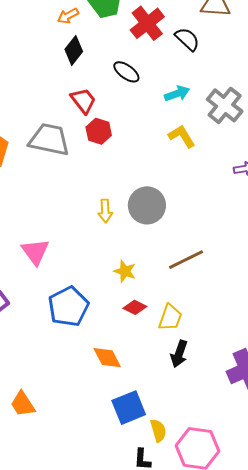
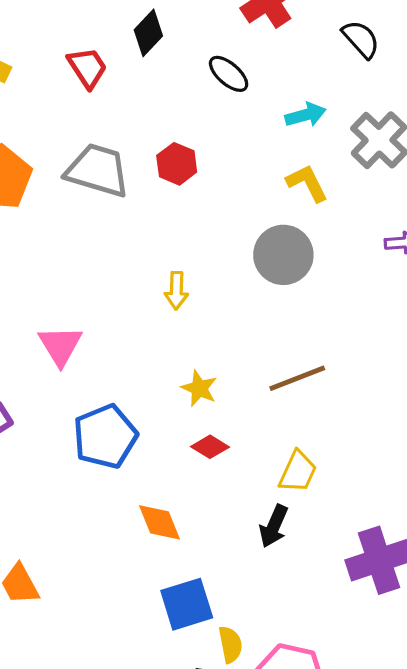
black semicircle: (187, 39) -> (361, 39), moved
red trapezoid: (83, 101) -> (87, 68), moved
gray circle: (147, 205) -> (283, 255), moved
yellow trapezoid: (170, 318) -> (298, 472), moved

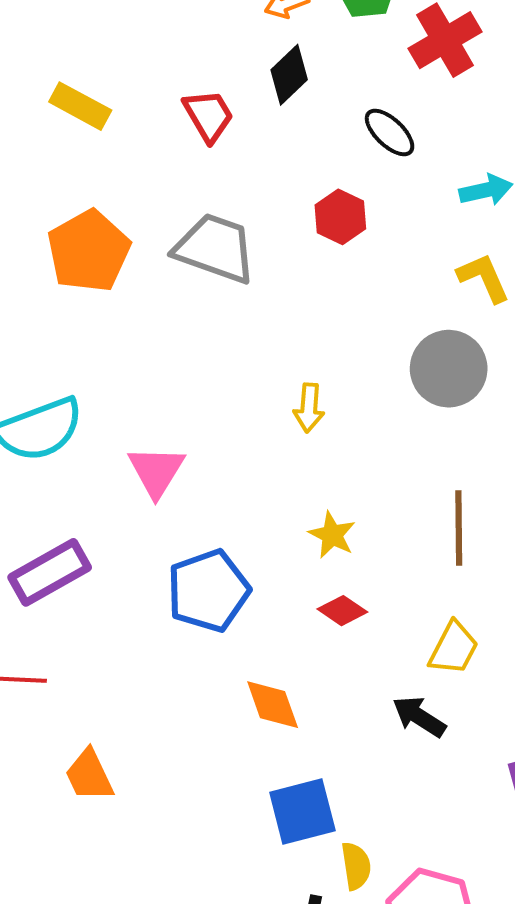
red hexagon: (177, 164) -> (340, 217), moved
brown line: (297, 378) -> (459, 528), turned -72
black arrow: (274, 526) -> (419, 717), turned 96

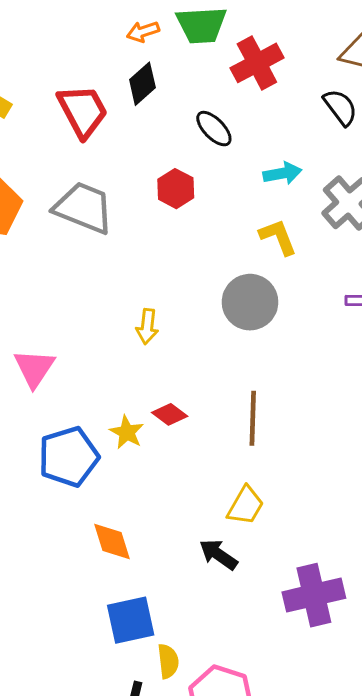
red trapezoid: (208, 116) -> (83, 111), size x1.4
yellow star: (332, 535) -> (127, 432), moved
red diamond: (342, 611) -> (170, 414), moved

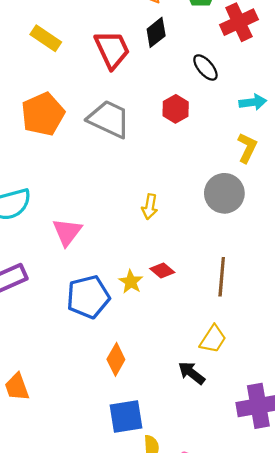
yellow L-shape: (278, 237) -> (247, 148), turned 44
orange diamond: (112, 541) -> (116, 359), turned 44

